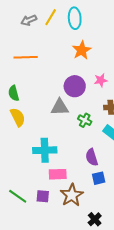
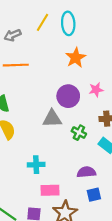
gray arrow: (29, 20) -> (13, 35), moved
cyan cross: (45, 150) -> (36, 165), size x0.7
purple semicircle: (92, 157) -> (86, 172), turned 102

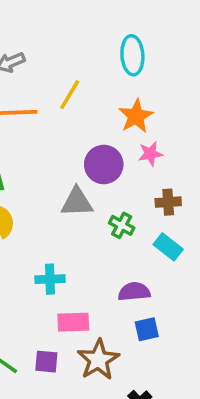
yellow line: (43, 22) -> (70, 95), moved
cyan ellipse: (68, 23) -> (132, 55), moved
orange star: (76, 58) -> (136, 116), moved

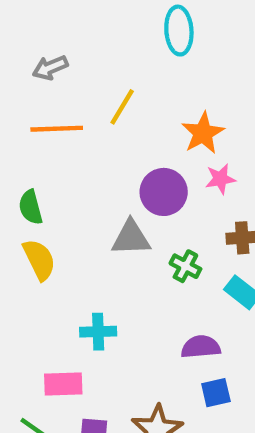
cyan ellipse: (132, 55) -> (179, 31), moved
pink rectangle: (73, 322) -> (63, 384), moved

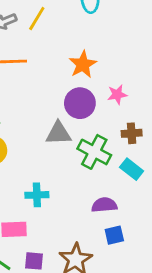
yellow line: (122, 107) -> (37, 19), moved
orange star: (203, 133) -> (83, 64), moved
green cross: (185, 266) -> (94, 152), size x1.6

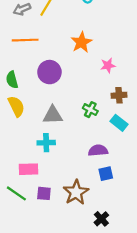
purple circle: (80, 103) -> (49, 72), moved
gray triangle: (58, 133) -> (53, 115), moved
green cross: (94, 152) -> (90, 110), size x0.6

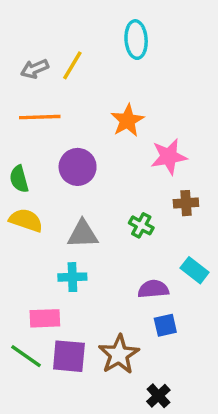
pink star: (108, 65) -> (169, 157), size x1.5
yellow semicircle: (16, 106) -> (26, 220), turned -45
cyan rectangle: (119, 123) -> (195, 270), moved
purple square: (44, 193) -> (69, 356), size x1.5

